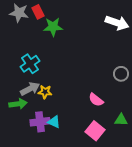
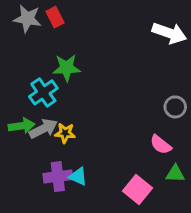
green star: (53, 27) -> (67, 68), moved
pink semicircle: (96, 100) -> (161, 145), moved
green arrow: (18, 104) -> (22, 126), moved

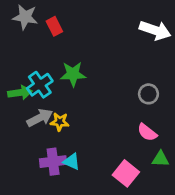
red rectangle: (55, 17) -> (54, 26), moved
green star: (67, 68) -> (73, 74), moved
gray circle: (175, 107) -> (148, 94), moved
green arrow: (22, 126) -> (20, 93), moved

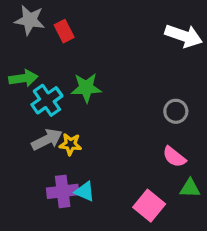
green arrow: (20, 93) -> (23, 78), moved

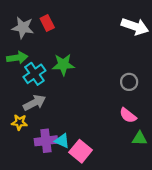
gray star: (30, 20) -> (23, 28), moved
yellow star: (70, 144) -> (19, 122), moved
pink square: (149, 206) -> (81, 151), moved

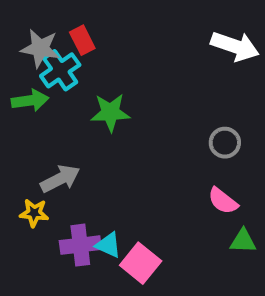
cyan cross: (34, 74) -> (60, 70), moved

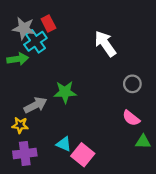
white arrow: (235, 46) -> (105, 44), moved, turned -144
green star: (110, 112) -> (65, 92), moved
purple cross: (80, 245) -> (25, 154), moved

